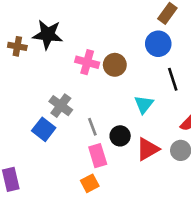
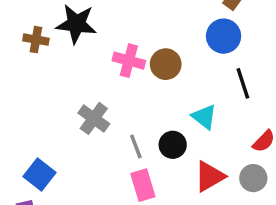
cyan triangle: (144, 104) -> (204, 117), turned -30
blue square: (44, 129) -> (39, 175), moved
black circle: (120, 136) -> (173, 145), moved

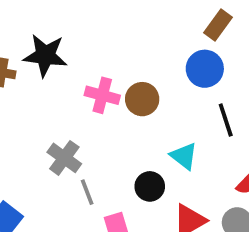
gray line: (136, 147) -> (87, 192), moved

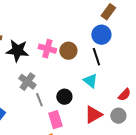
black star: (45, 55) -> (17, 51), moved
black line: (226, 120) -> (96, 57), moved
black circle: (150, 186) -> (64, 97), moved

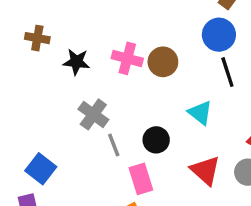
black star: (17, 51) -> (76, 62), size x0.7
black line: (96, 57) -> (227, 72), moved
red triangle: (93, 115) -> (205, 170), turned -48

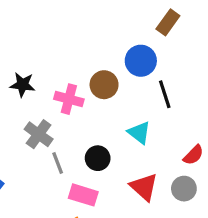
blue circle: (219, 35) -> (141, 61), moved
pink cross: (127, 58) -> (69, 99), moved
pink rectangle: (141, 179) -> (83, 195), turned -56

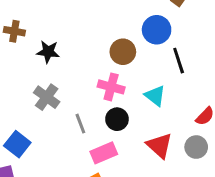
pink cross: (69, 99) -> (111, 87), moved
gray cross: (39, 134) -> (47, 97), moved
pink rectangle: (83, 195) -> (104, 153), turned -40

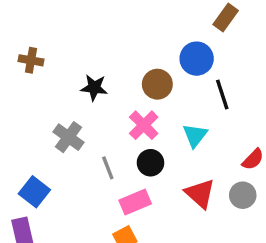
black star: (48, 52) -> (94, 88), moved
pink cross: (111, 87) -> (144, 125), turned 30
cyan triangle: (155, 96) -> (195, 135), turned 30

